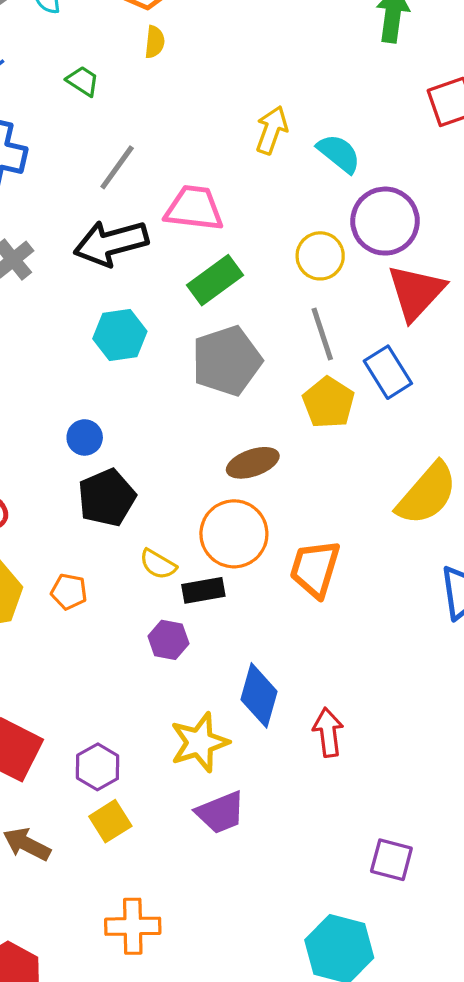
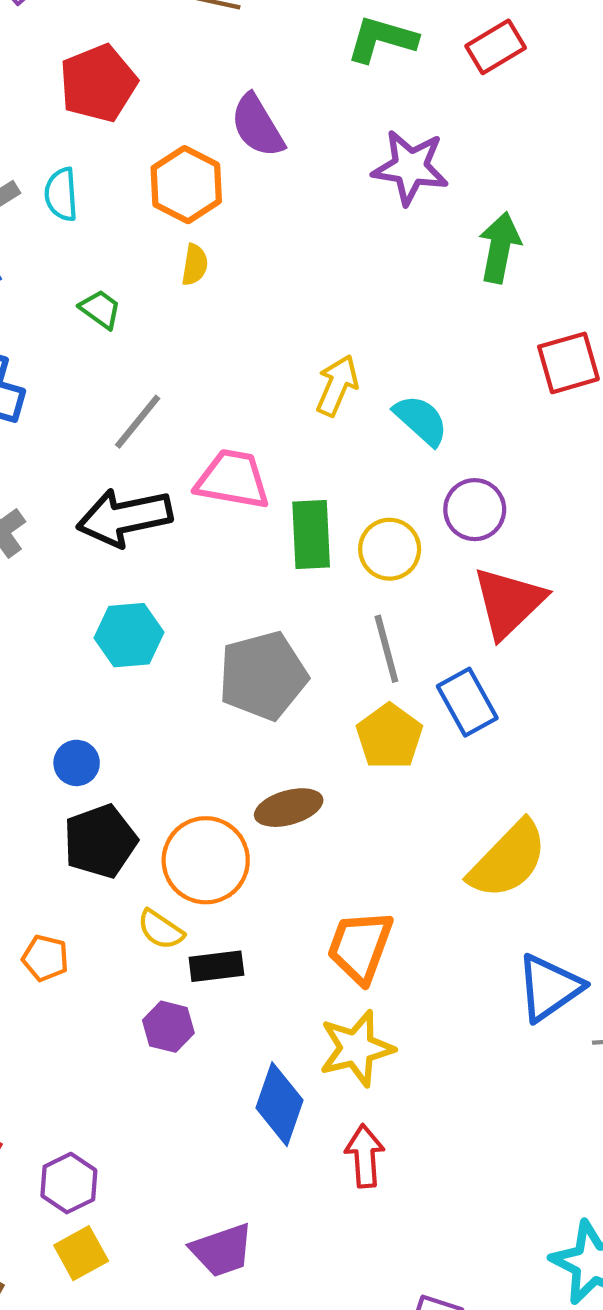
purple circle: (385, 221) -> (475, 510), size x0.7
green rectangle: (215, 280) -> (311, 534), moved, turned -60
orange circle: (234, 534) -> (206, 860), moved
yellow star: (199, 742) -> (356, 1048), moved

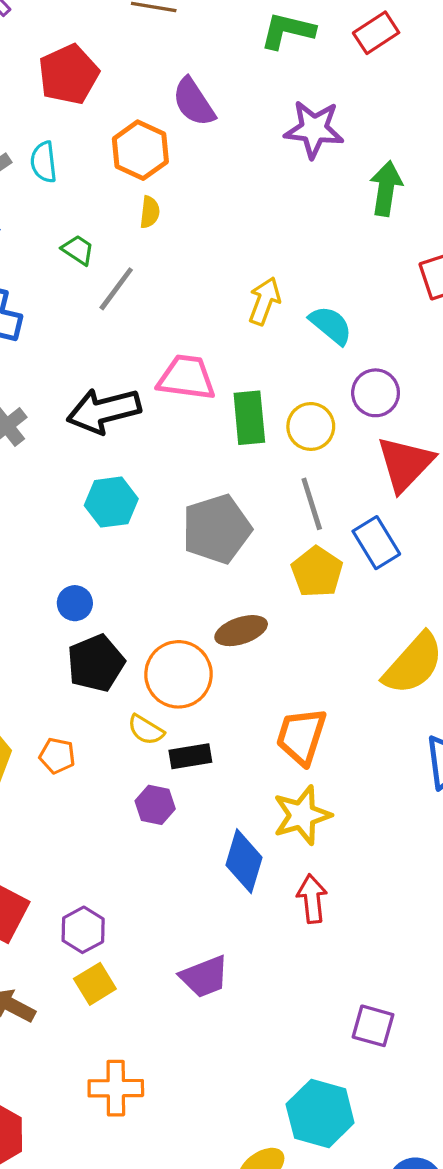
gray line: (138, 422) -> (116, 289), moved

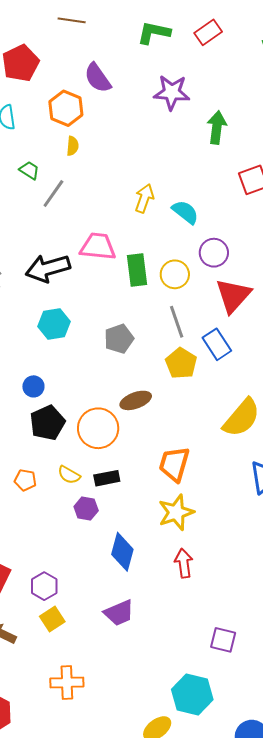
gray pentagon: (217, 529) -> (119, 339), size x0.7
yellow semicircle: (146, 730) -> (69, 475), moved
blue diamond: (244, 861) -> (122, 552), moved

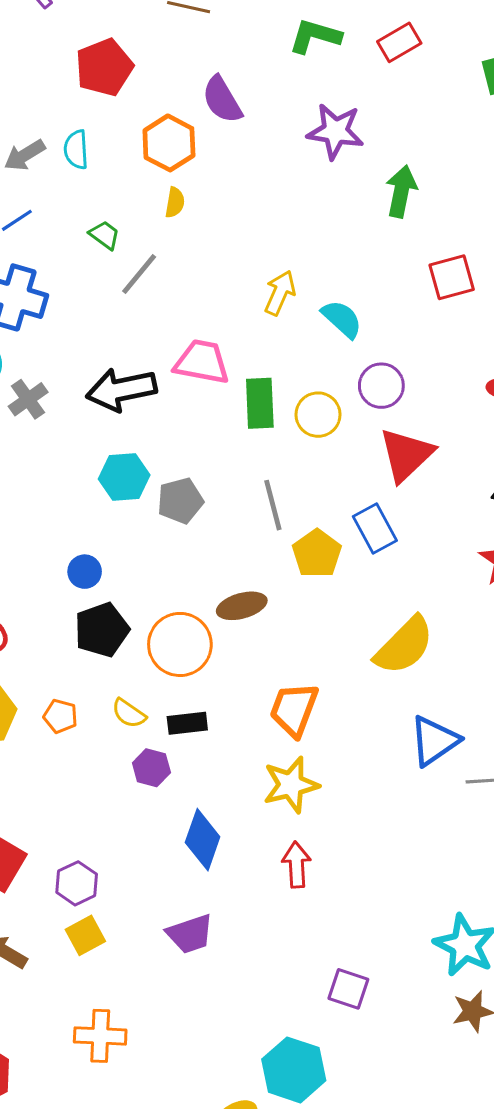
gray line: (177, 322) -> (273, 505), moved
gray pentagon: (119, 339) -> (180, 501), moved

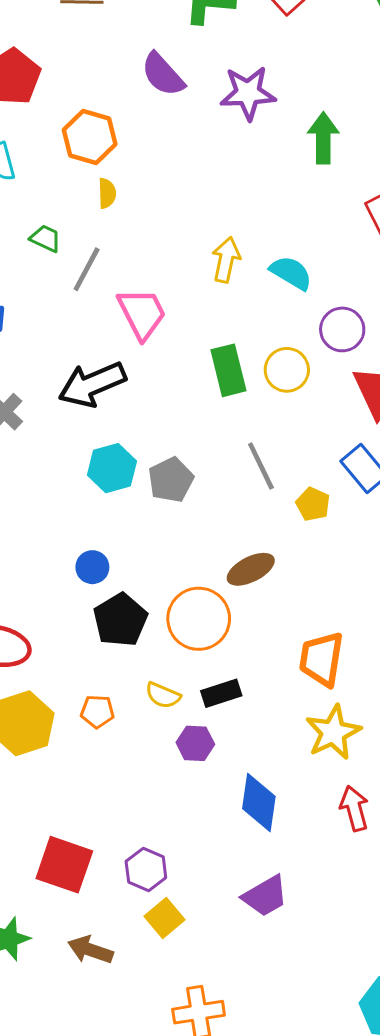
purple semicircle: (222, 100) -> (163, 75), moved
pink trapezoid: (202, 362) -> (142, 313), moved, turned 64
yellow pentagon: (317, 554) -> (313, 504), size x0.7

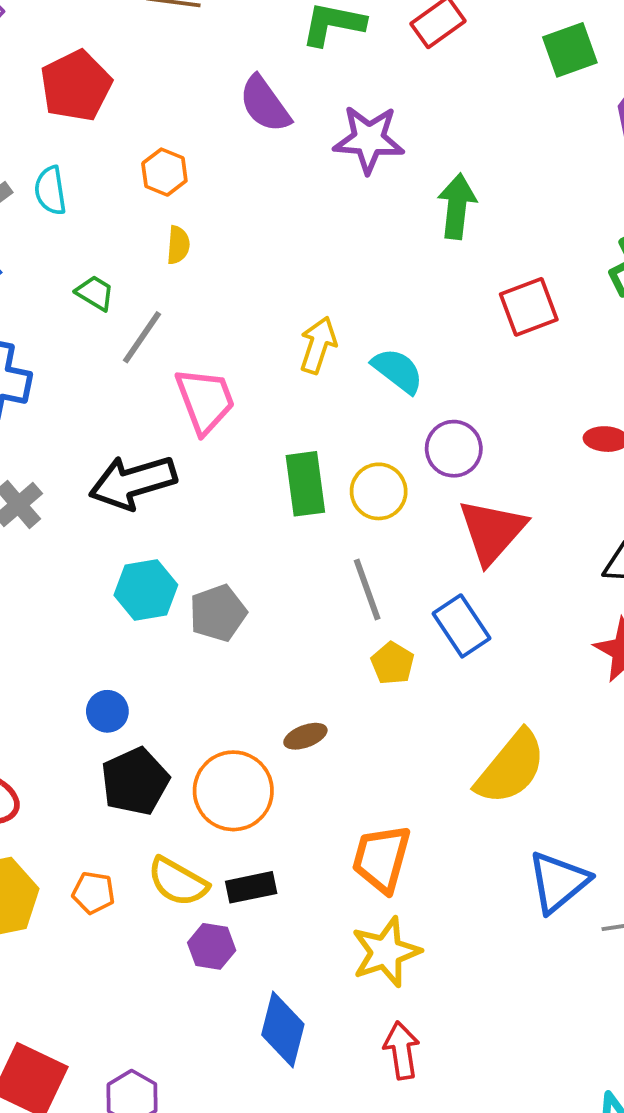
orange hexagon: (90, 137) -> (164, 172), size x0.7
gray line: (261, 466) -> (367, 590), moved
brown ellipse: (251, 569) -> (305, 736), size x0.7
yellow semicircle: (163, 695) -> (178, 882), size x1.4

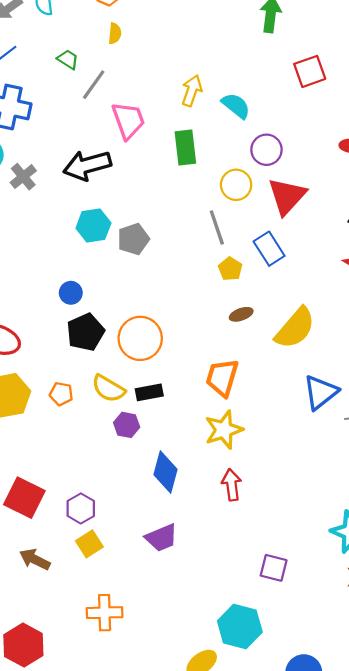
green rectangle: (305, 484) -> (185, 147), moved
yellow circle: (379, 491) -> (236, 185), moved
brown ellipse: (305, 736) -> (241, 314), moved

